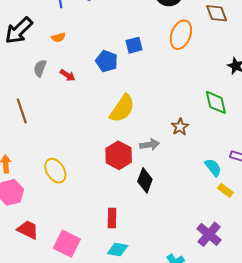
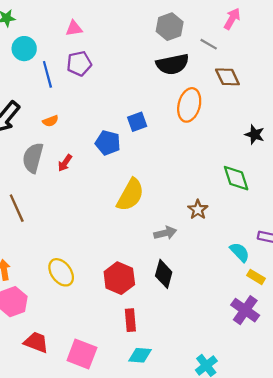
gray semicircle: (40, 68) -> (33, 158), size x1.5
red arrow: (68, 75) -> (65, 163), turned 98
red hexagon: (119, 155) -> (119, 278), moved
purple cross: (209, 234) -> (245, 310), moved

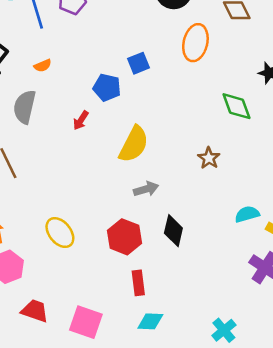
red arrow: (65, 163) -> (81, 120), moved
green diamond: (236, 178) -> (237, 106), moved
gray arrow: (165, 233) -> (146, 189), moved
cyan semicircle: (240, 252) -> (247, 214), moved, turned -60

